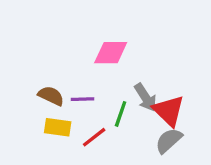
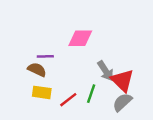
purple line: (82, 99) -> (45, 56), moved
green line: (121, 114) -> (91, 94), moved

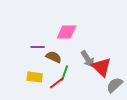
brown semicircle: (37, 70) -> (54, 57), moved
green line: (91, 94) -> (65, 73), moved
gray semicircle: (122, 102) -> (115, 85), moved

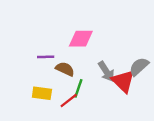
gray semicircle: (115, 85) -> (139, 67), moved

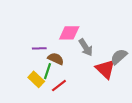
gray arrow: (106, 71) -> (86, 47), moved
green line: (78, 88) -> (48, 71), moved
yellow rectangle: (42, 93) -> (36, 79), turned 35

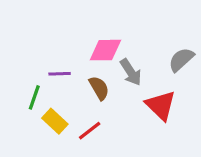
gray semicircle: (119, 57) -> (181, 60), moved
brown semicircle: (56, 59) -> (99, 88), moved, turned 35
green line: (48, 71) -> (34, 97), moved

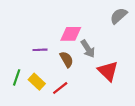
gray semicircle: (181, 60) -> (119, 16), moved
green line: (34, 97) -> (17, 77), moved

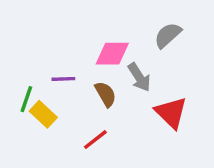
gray semicircle: (119, 16) -> (168, 35), moved
green line: (17, 77) -> (26, 99), moved
yellow rectangle: (37, 82) -> (43, 114), moved

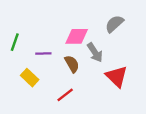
green line: (26, 99) -> (15, 42), moved

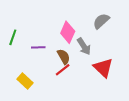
pink diamond: (77, 36) -> (68, 32), turned -65
yellow rectangle: (30, 78) -> (25, 81), moved
red line: (65, 95) -> (63, 70), moved

